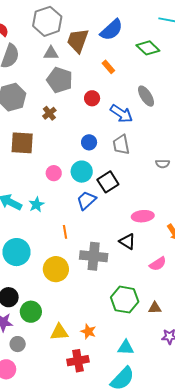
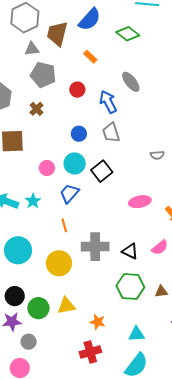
blue arrow: (121, 114) -> (108, 102), turned -145
gray semicircle: (163, 164) -> (157, 155), moved
blue trapezoid: (86, 200) -> (69, 193), moved
black triangle: (127, 242) -> (130, 251), moved
yellow triangle: (59, 332) -> (66, 306), moved

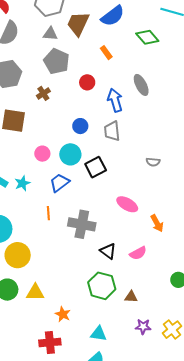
pink ellipse: (140, 202) -> (127, 204), turned 30
gray cross: (95, 247) -> (82, 224), moved
yellow circle: (59, 263) -> (18, 255), moved

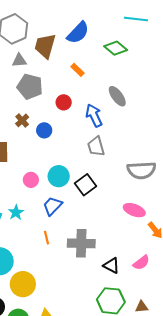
blue circle: (80, 126) -> (44, 130), moved
gray semicircle: (153, 162) -> (141, 170), size x2.0
pink ellipse: (127, 204) -> (134, 210), moved

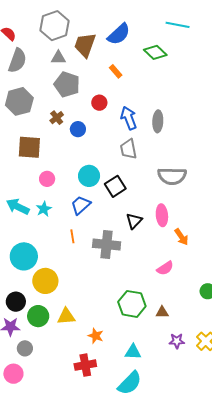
gray ellipse: (117, 96) -> (158, 121), moved, turned 35
pink circle: (31, 180) -> (47, 179), moved
pink ellipse: (134, 210) -> (162, 215), turned 60
black triangle: (111, 266) -> (134, 221), moved, turned 42

